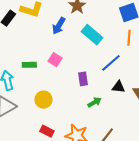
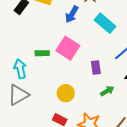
pink square: (55, 60) -> (68, 48), size x1.6
yellow circle: (43, 100) -> (66, 93), moved

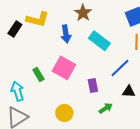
blue arrow: (72, 14) -> (66, 34), turned -36
green rectangle: (42, 53) -> (38, 74), turned 64

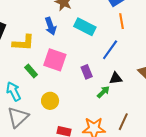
yellow L-shape: (38, 19) -> (23, 43), moved
black triangle: (129, 92) -> (116, 78), moved
yellow circle: (64, 113) -> (50, 101), moved

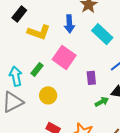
green rectangle: (31, 71) -> (37, 69), moved, turned 64

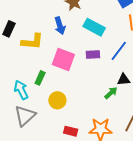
purple rectangle: (91, 78) -> (93, 54), moved, turned -72

